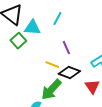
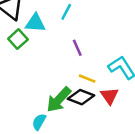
yellow line: (52, 65) -> (87, 79), moved
black diamond: (69, 73) -> (81, 97), moved

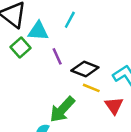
purple line: (77, 48) -> (57, 56), moved
black diamond: (81, 97) -> (85, 69), moved

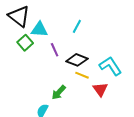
cyan line: (70, 20) -> (77, 26), moved
green arrow: (62, 109) -> (59, 92), size x0.7

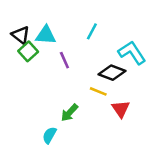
black triangle: (19, 16) -> (21, 35), moved, size x0.7
black diamond: (77, 60) -> (112, 73), moved
cyan L-shape: (110, 66) -> (132, 53), moved

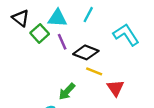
cyan triangle: (46, 35) -> (57, 18), moved
green square: (28, 51) -> (40, 33), moved
black diamond: (112, 73) -> (86, 52), moved

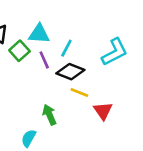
cyan line: (88, 15) -> (66, 48), moved
cyan L-shape: (126, 35) -> (115, 52), turned 96
green arrow: (67, 92) -> (49, 115), turned 114

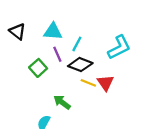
green square: (19, 51) -> (38, 68), moved
red triangle: (103, 111) -> (105, 83), moved
green arrow: (49, 115) -> (62, 102), turned -30

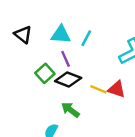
cyan line: (77, 44) -> (86, 38), moved
black diamond: (80, 65) -> (68, 79), moved
red triangle: (105, 83) -> (117, 89), turned -36

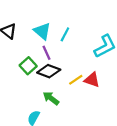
cyan triangle: (61, 35) -> (42, 31), turned 36
yellow line: (98, 89) -> (76, 80), turned -56

